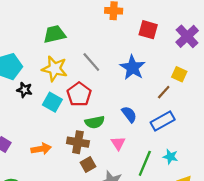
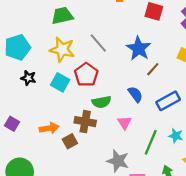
black star: (24, 90) -> (28, 78), moved
brown line: (164, 92) -> (153, 69), moved
brown square: (88, 164) -> (70, 141), moved

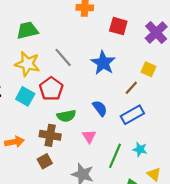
brown line: (153, 69) -> (131, 88), moved
brown square: (70, 141) -> (45, 161), moved

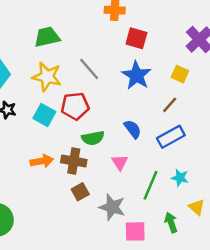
red square: (118, 26) -> (136, 38), moved
yellow square: (149, 69) -> (180, 74), moved
red pentagon: (51, 89) -> (75, 106), turned 30
orange arrow: (14, 142) -> (42, 161), moved
brown square: (45, 161) -> (80, 192), moved

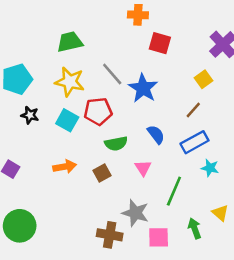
yellow square: (180, 74) -> (204, 79), turned 30
blue star: (136, 75) -> (143, 88), moved
brown cross: (74, 161) -> (110, 235), moved
cyan star: (180, 178) -> (210, 168), moved
brown square: (80, 192) -> (102, 173), moved

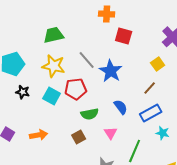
orange arrow: (65, 167) -> (39, 135), moved

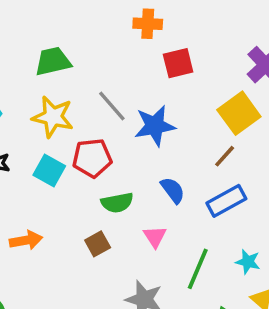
red square: (124, 36) -> (178, 63), turned -30
yellow square: (158, 64) -> (239, 113), size x1.6
blue star: (111, 71) -> (155, 126), turned 30
cyan star: (163, 133) -> (248, 262), moved

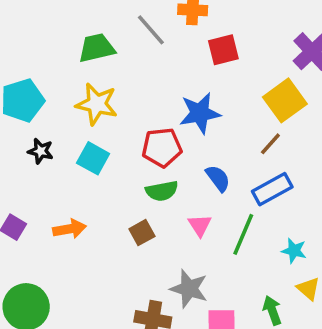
gray line: (112, 106) -> (151, 30), moved
red pentagon: (92, 158) -> (162, 147), moved
green line: (198, 269) -> (243, 234), moved

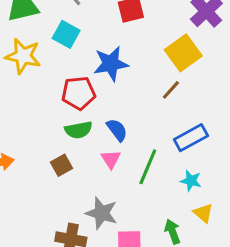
cyan square: (93, 158) -> (66, 34), moved
blue semicircle: (218, 178) -> (117, 130), moved
blue rectangle: (272, 189) -> (191, 138), moved

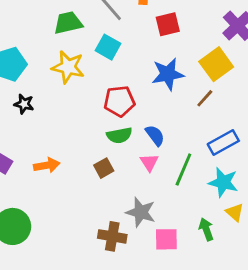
blue star: (111, 64) -> (168, 74), moved
cyan star: (191, 181) -> (223, 182), size x1.5

